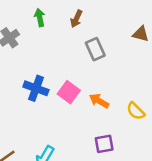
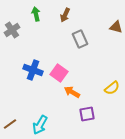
orange arrow: (99, 101) -> (72, 92), moved
yellow semicircle: (136, 111) -> (112, 88), turned -84

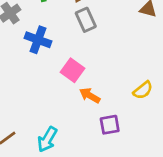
gray rectangle: (80, 39) -> (86, 20), moved
blue cross: (33, 70) -> (38, 40), moved

